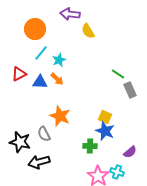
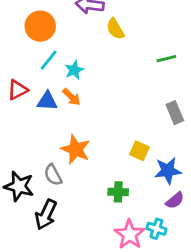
green line: (118, 74) -> (166, 59), moved, turned -48
blue star: (105, 131) -> (168, 171), moved, turned -30
black arrow: (39, 162) -> (46, 215), turned -50

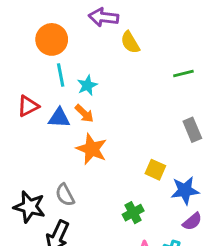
cyan line: (49, 60) -> (61, 75), turned -50
orange star: (76, 149) -> (92, 149), moved
green cross: (118, 192) -> (133, 213), turned -30

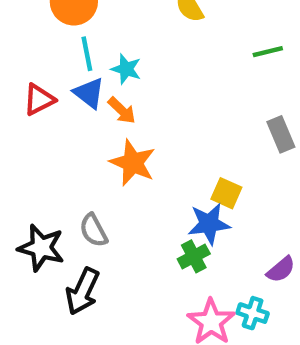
cyan star: (87, 85) -> (126, 69), turned -30
blue triangle: (59, 118) -> (89, 93), moved, turned 35
blue star: (185, 190) -> (209, 224), moved

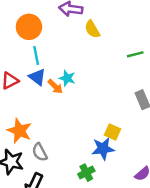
cyan star: (126, 69) -> (67, 78), moved
orange star: (133, 163) -> (19, 131), moved
green cross: (194, 256) -> (86, 173), moved

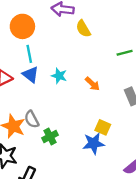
orange arrow: (55, 87) -> (92, 84), moved
gray semicircle: (40, 152) -> (32, 119), moved
green cross: (86, 173) -> (50, 137), moved

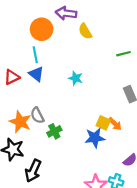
orange circle: (22, 26) -> (42, 29), moved
cyan star: (59, 76) -> (76, 78), moved
orange arrow: (92, 84) -> (115, 124), moved

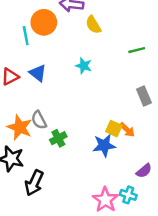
cyan line: (35, 55) -> (26, 36), moved
cyan star: (76, 78) -> (84, 66), moved

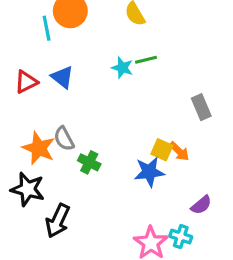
green line: (137, 50) -> (146, 60), moved
green cross: (58, 138) -> (89, 162), turned -35

